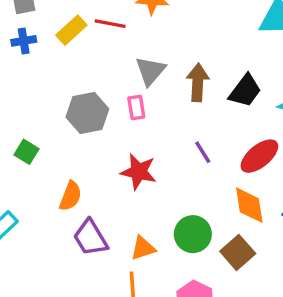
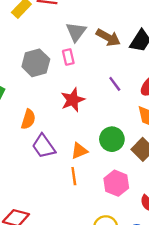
brown arrow: (198, 82) -> (108, 37), turned 120
red star: (139, 172) -> (73, 100), turned -30

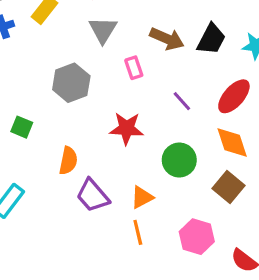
gray triangle: (76, 32) -> (103, 30), moved
pink rectangle: (68, 57) -> (134, 68), moved
red star: (73, 100) -> (127, 128), turned 30
green circle: (112, 139) -> (179, 160), moved

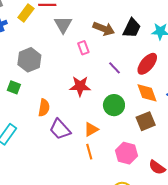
gray hexagon: (71, 83) -> (29, 60), moved
brown square: (229, 187) -> (146, 121), turned 30

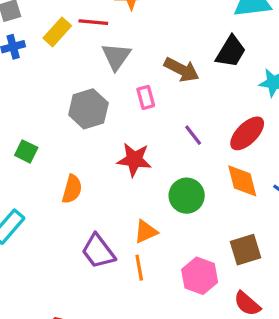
black trapezoid: (132, 28) -> (231, 52), moved
gray hexagon: (29, 60) -> (88, 109), moved
brown square: (146, 121) -> (246, 250), moved
purple trapezoid: (60, 129) -> (98, 251), moved

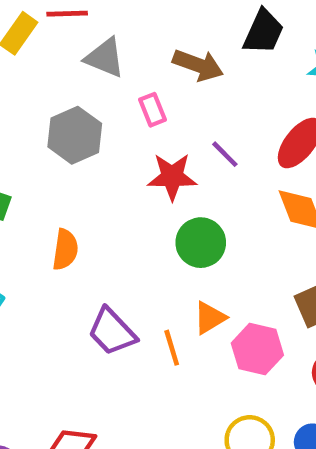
gray triangle: (116, 57) -> (105, 58), turned -36
red star: (134, 160) -> (172, 177), moved
green circle: (187, 196) -> (201, 243), moved
orange triangle: (146, 232) -> (210, 318), moved

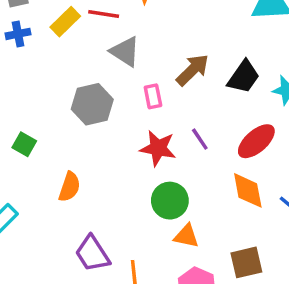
black trapezoid: (263, 32) -> (244, 77), moved
brown arrow: (198, 65) -> (193, 70), turned -75
orange triangle: (210, 318) -> (186, 236), moved, turned 32

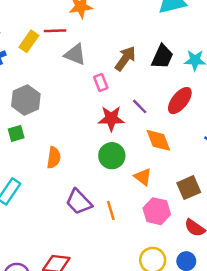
gray hexagon: (92, 104) -> (26, 100), moved
green square: (24, 144) -> (16, 133), turned -35
orange diamond: (248, 190) -> (158, 140), moved
green circle: (170, 201) -> (112, 156), moved
orange triangle: (186, 236) -> (143, 177), turned 36

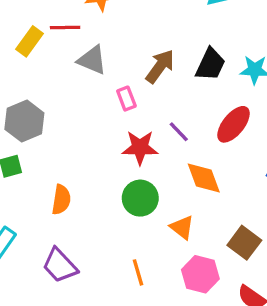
brown square: (189, 188) -> (244, 243), turned -30
purple trapezoid: (79, 202) -> (60, 265), moved

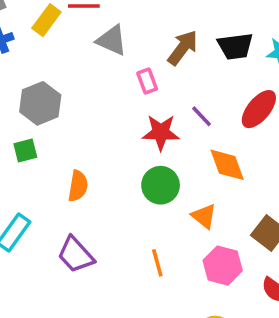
black trapezoid: (210, 64) -> (235, 46), turned 57

